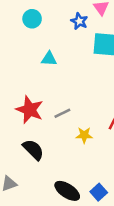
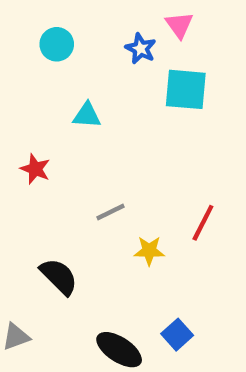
red star: (30, 110) -> (35, 169), moved, size x0.6
blue square: (99, 192) -> (177, 335), moved

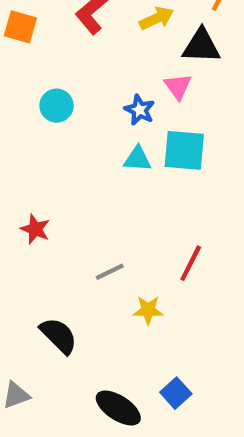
cyan triangle: (87, 115) -> (137, 159), moved
red line: (203, 223) -> (191, 263), moved

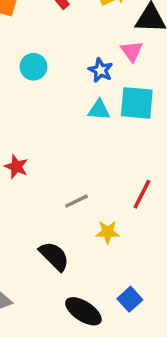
black semicircle: (59, 336) -> (54, 256), moved

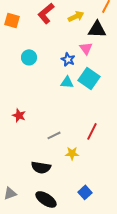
cyan square: (137, 103) -> (89, 78), turned 30
black semicircle: (54, 256) -> (41, 167), turned 144
black ellipse: (83, 311) -> (46, 199), moved

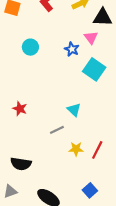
cyan triangle: (67, 82) -> (74, 110), moved, turned 40
red line: (92, 131) -> (97, 150), moved
black semicircle: (41, 167) -> (21, 164), moved

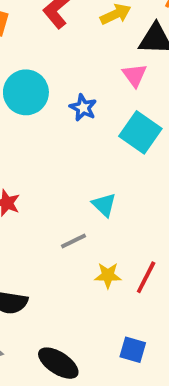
cyan circle: (30, 47) -> (26, 92), size x1.5
blue star: (72, 49) -> (83, 108), moved
blue square: (90, 190) -> (133, 350), turned -32

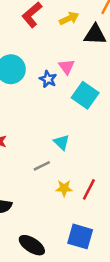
pink triangle: (135, 75) -> (67, 67), moved
blue square: (133, 350) -> (80, 236), size x1.5

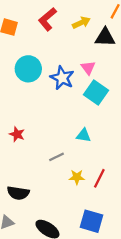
pink triangle: (67, 67) -> (88, 68), moved
blue star: (48, 79) -> (62, 78), size x1.5
cyan triangle: (62, 142) -> (84, 135), moved, turned -35

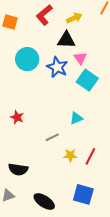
black triangle: (105, 37) -> (66, 40), moved
cyan triangle: (84, 135) -> (76, 118), turned -32

